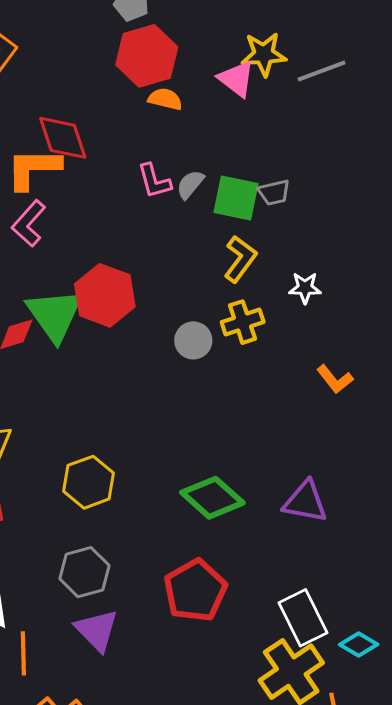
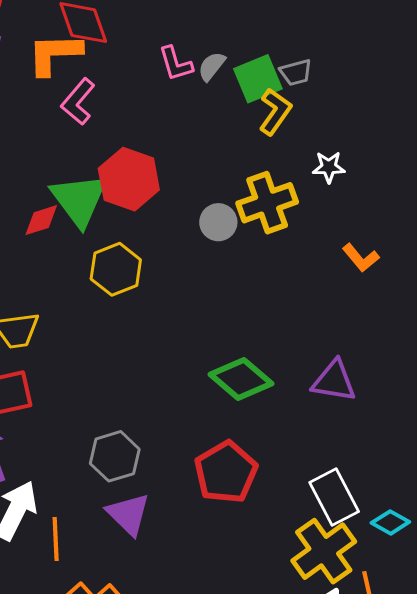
green square: (236, 198) -> (258, 79), turned -33
pink L-shape: (29, 223) -> (78, 102), moved
yellow L-shape: (240, 259) -> (275, 112), moved
yellow cross: (243, 322) -> (267, 203), size x1.4
yellow hexagon: (89, 482) -> (116, 269), moved

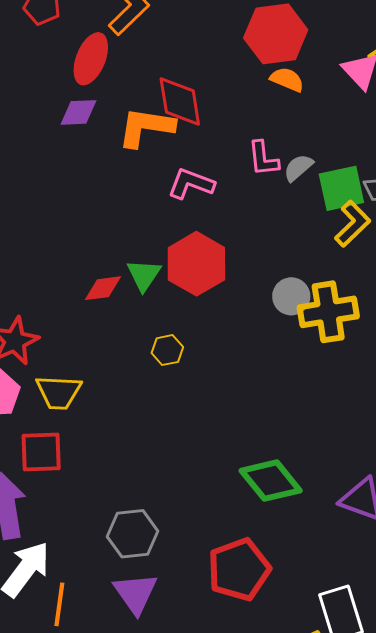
pink L-shape: (78, 102) -> (191, 184), moved, turned 60
green triangle: (79, 200) -> (144, 275), size x0.6
gray circle: (218, 222) -> (291, 296), moved
yellow hexagon: (116, 269) -> (167, 350), size x0.6

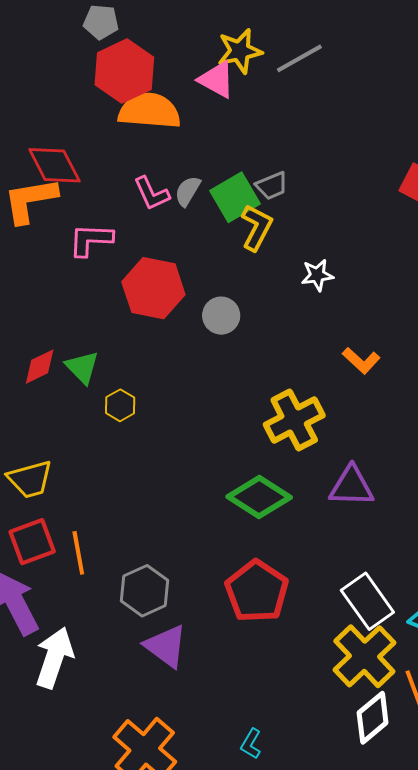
orange semicircle: (287, 79) -> (149, 111), size x1.8
red hexagon: (196, 264) -> (153, 288), moved
green triangle: (144, 275) -> (82, 367), moved
yellow cross: (328, 312) -> (294, 420), moved
orange line: (59, 604) -> (78, 553), moved

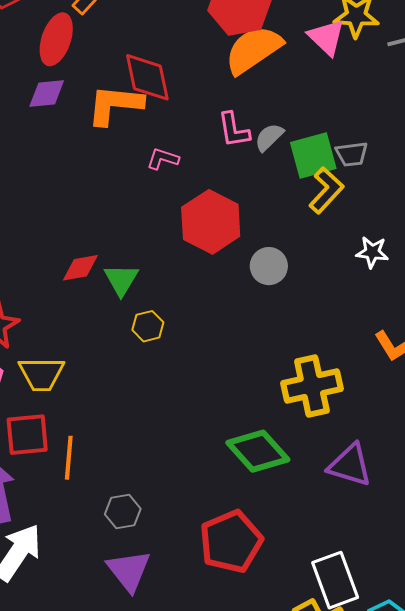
orange semicircle: (149, 111) -> (253, 50), turned -54
pink L-shape: (91, 240) -> (163, 159), size x0.7
gray hexagon: (145, 591) -> (123, 511), size x0.7

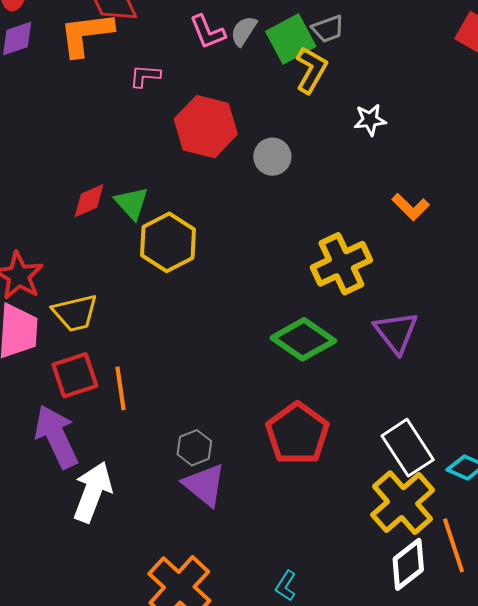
yellow hexagon: (148, 326) -> (168, 242), size x1.8
purple triangle: (350, 465) -> (396, 332), turned 48
gray hexagon: (123, 511) -> (194, 448), moved

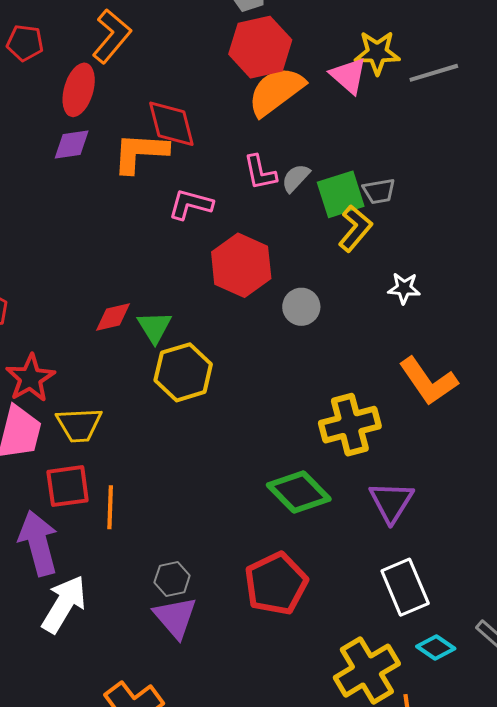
pink L-shape: (145, 76) -> (191, 204), size x1.4
orange L-shape: (411, 207) -> (428, 381), size x1.6
white rectangle: (408, 448) -> (405, 587), moved

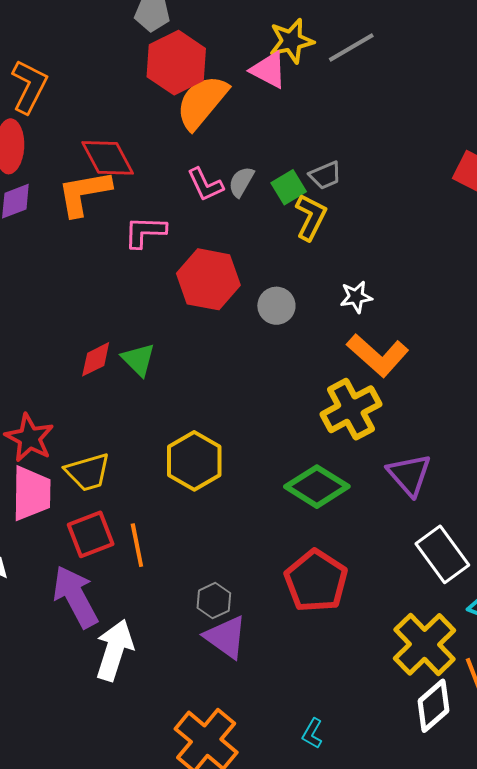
green square: (341, 194) -> (289, 187), size x0.7
white star: (404, 288) -> (356, 297), moved
yellow hexagon: (183, 372) -> (194, 461), moved
orange L-shape: (428, 381) -> (378, 355), moved

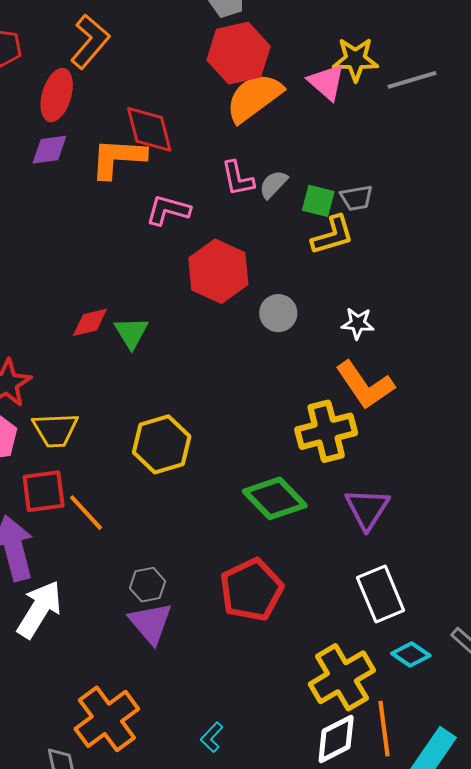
green square: (289, 187) -> (318, 201), turned 32
yellow L-shape: (311, 217) -> (333, 235), turned 33
orange line: (137, 545) -> (86, 513), turned -45

